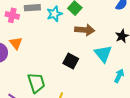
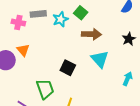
cyan triangle: (103, 54) -> (100, 59), moved
black square: (71, 61) -> (68, 68), moved

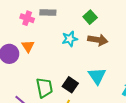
cyan star: (60, 19) -> (70, 39), moved
cyan triangle: (100, 59) -> (97, 76), moved
black square: (68, 68) -> (70, 85), moved

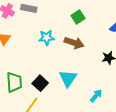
green square: (90, 17) -> (78, 17), moved

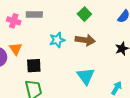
black square: (40, 83) -> (34, 66), moved, turned -35

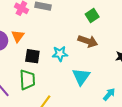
cyan star: (57, 40) -> (60, 54), moved

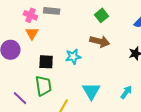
orange triangle: (18, 36) -> (32, 33), moved
cyan triangle: (81, 77) -> (91, 91), moved

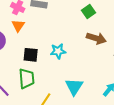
brown arrow: (100, 41) -> (96, 38), moved

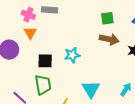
green square: (89, 12) -> (107, 18), moved, turned 32

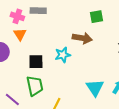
brown arrow: (109, 39) -> (82, 38), moved
cyan triangle: (91, 89) -> (95, 88), moved

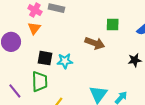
cyan star: (63, 55) -> (65, 61), moved

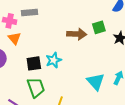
green square: (113, 25) -> (99, 27), moved

